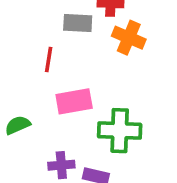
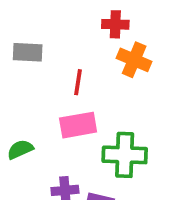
gray rectangle: (78, 23) -> (28, 52), moved
red line: (49, 59) -> (78, 82), moved

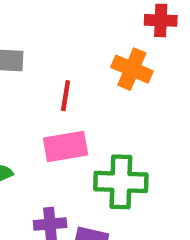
red cross: (115, 24) -> (161, 20), moved

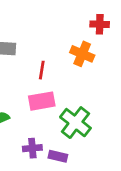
green cross: (121, 182) -> (75, 123), turned 36

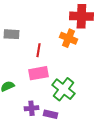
red cross: (100, 24) -> (81, 16), size x1.6

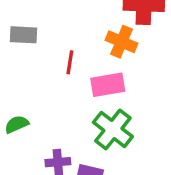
pink rectangle: (38, 73) -> (108, 85), moved

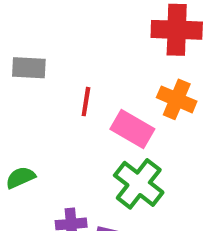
orange cross: (122, 42) -> (177, 99), moved
pink rectangle: (108, 85) -> (132, 129), turned 40

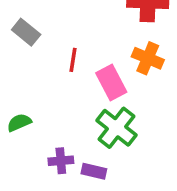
gray rectangle: (29, 68) -> (26, 32), turned 36
pink rectangle: (132, 129) -> (111, 83), turned 32

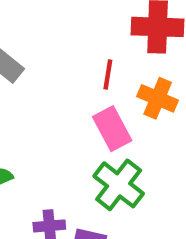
red line: (73, 60) -> (108, 75), moved

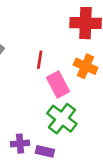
red line: (108, 75) -> (40, 60), moved

